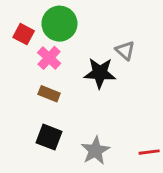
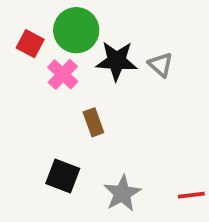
black star: (100, 73) -> (116, 61), moved
brown rectangle: (49, 94) -> (93, 122), moved, turned 48

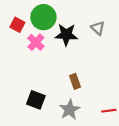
gray triangle: (161, 65) -> (98, 28), moved
brown rectangle: (93, 122) -> (75, 81), moved

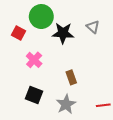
red square: (17, 25) -> (19, 33), moved
pink cross: (36, 42) -> (34, 60), moved

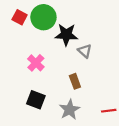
gray triangle: (93, 27) -> (85, 51), moved
red square: (19, 33) -> (20, 17), moved

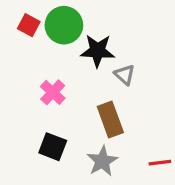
brown rectangle: (75, 81) -> (110, 119), size x1.5

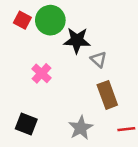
brown rectangle: (110, 119) -> (107, 95), moved
black square: (53, 147) -> (26, 124), moved

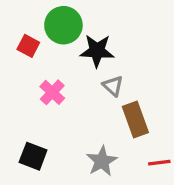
red square: (22, 20) -> (28, 46), moved
gray triangle: (98, 59) -> (113, 86), moved

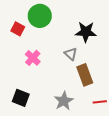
black star: (97, 51) -> (86, 32), moved

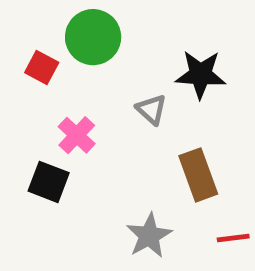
gray triangle: (71, 54) -> (151, 110), moved
black square: (21, 98) -> (49, 182), moved

